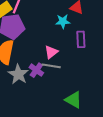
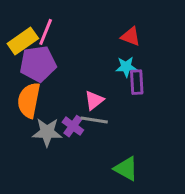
cyan star: (63, 21) -> (126, 67), moved
gray star: (18, 74) -> (47, 132), turned -30

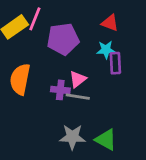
purple pentagon: (38, 64) -> (63, 39), moved
purple cross: (73, 126) -> (60, 90), moved, turned -30
gray star: (47, 132) -> (72, 137), moved

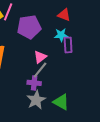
purple cross: (60, 90) -> (34, 83), moved
gray line: (78, 97) -> (40, 70), turned -60
gray star: (72, 137) -> (36, 100), turned -30

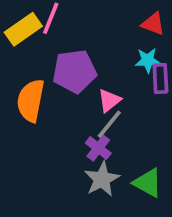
purple pentagon: (29, 27) -> (75, 71), moved
purple cross: (34, 83) -> (98, 148), turned 32

